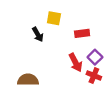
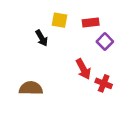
red rectangle: (82, 33) -> (91, 22), moved
purple square: (95, 57) -> (105, 42), moved

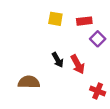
black arrow: (42, 38) -> (58, 60), moved
red cross: (104, 83) -> (98, 91), moved

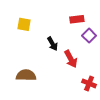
yellow square: (55, 19) -> (24, 24), moved
black arrow: (58, 60) -> (52, 44), moved

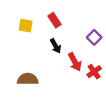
red rectangle: (77, 19) -> (55, 20), moved, turned 64
red cross: (89, 83) -> (94, 72), moved, turned 32

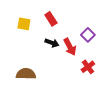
black arrow: (56, 46) -> (52, 43), turned -40
red arrow: (75, 62) -> (70, 47), moved

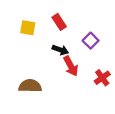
purple square: (88, 35) -> (91, 41), moved
red arrow: (70, 47) -> (71, 66), moved

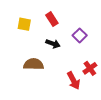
red arrow: (71, 66) -> (73, 81), moved
brown semicircle: (30, 86) -> (33, 64), moved

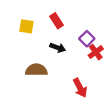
red cross: (90, 68) -> (96, 52), moved

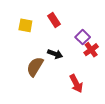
black arrow: (58, 48) -> (55, 54), moved
brown semicircle: (36, 70) -> (35, 67), turned -60

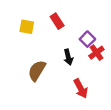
black arrow: (55, 54) -> (68, 57), moved, turned 56

